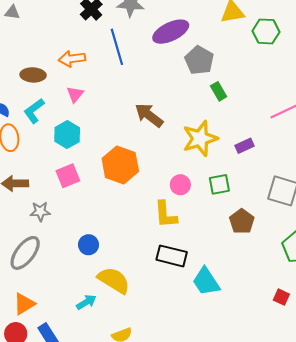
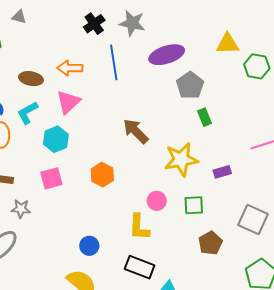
pink triangle: (75, 94) -> (68, 102), size x1.5
orange hexagon: (120, 165) -> (102, 175), size x0.7
blue circle: (89, 245) -> (89, 246), moved

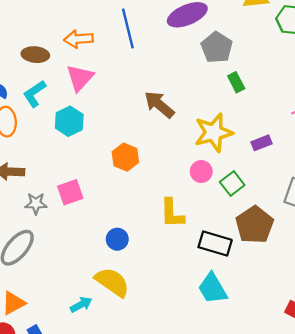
pink square: (51, 178) -> (70, 192), moved
pink circle: (157, 201) -> (201, 172), moved
green square: (194, 205) -> (232, 183), turned -30
brown pentagon: (210, 243) -> (254, 225), size x1.4
black rectangle: (140, 267) -> (215, 244), moved

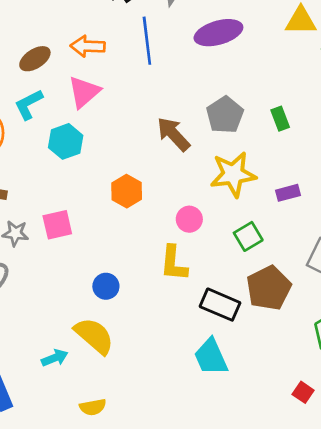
gray pentagon: (217, 47) -> (225, 115), moved
brown ellipse: (35, 55) -> (35, 59), turned -45
green rectangle: (236, 82) -> (280, 119), moved
pink circle: (201, 172) -> (189, 219), moved

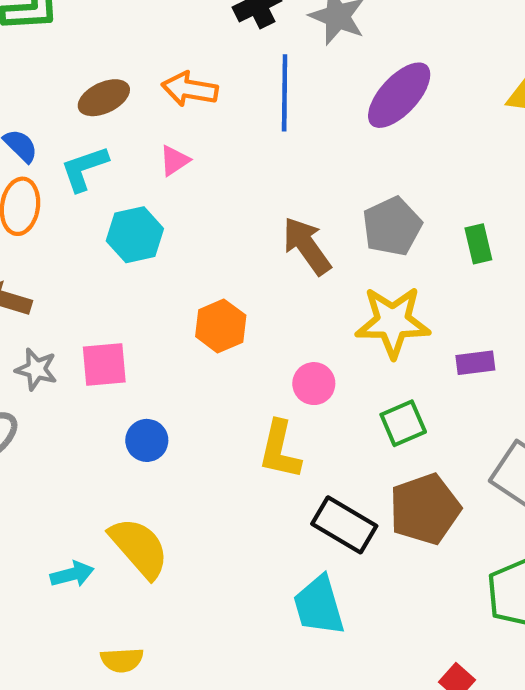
purple ellipse: (218, 33) -> (399, 95), turned -39
pink triangle: (84, 92) -> (174, 161), size x0.6
blue circle: (106, 286) -> (147, 440), moved

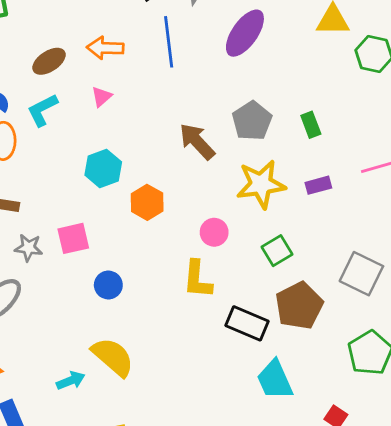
cyan hexagon: (135, 235) -> (103, 169), moved
purple rectangle: (475, 363) -> (318, 185), moved
cyan trapezoid: (319, 606) -> (275, 380), moved

